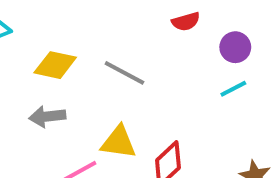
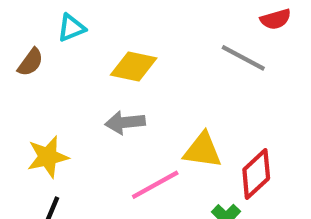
gray line: (124, 73) -> (243, 58), moved

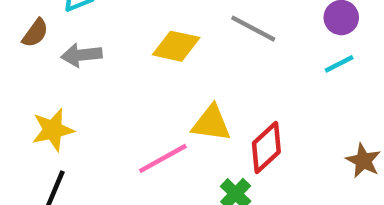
yellow diamond: (134, 67) -> (176, 46), moved
gray arrow: (125, 122) -> (81, 55), moved

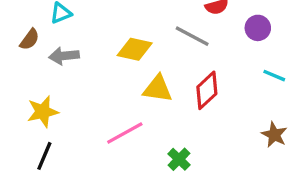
cyan line: (339, 64) -> (274, 76), moved, turned 50
yellow triangle: (211, 123) -> (158, 89), moved
red diamond: (266, 147) -> (207, 90), moved

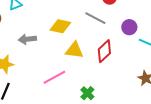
purple circle: (258, 28) -> (129, 27), moved
gray arrow: (64, 56) -> (27, 39), moved

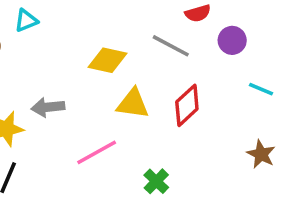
purple circle: (129, 27) -> (232, 40), moved
gray arrow: (27, 39) -> (48, 107), moved

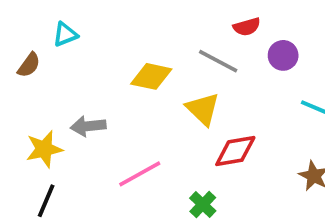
yellow triangle: (133, 104) -> (203, 109), moved, turned 36
red diamond: (187, 105) -> (235, 151), moved, turned 33

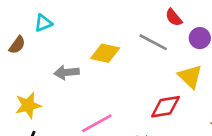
red semicircle: (247, 27) -> (174, 17), turned 66
yellow triangle: (203, 109) -> (190, 77), moved
gray arrow: (88, 126) -> (67, 72), moved

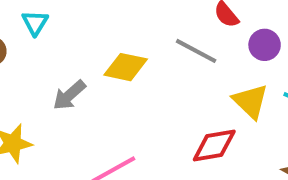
cyan triangle: (43, 23) -> (35, 23), turned -36
gray arrow: (67, 72) -> (69, 95), turned -35

